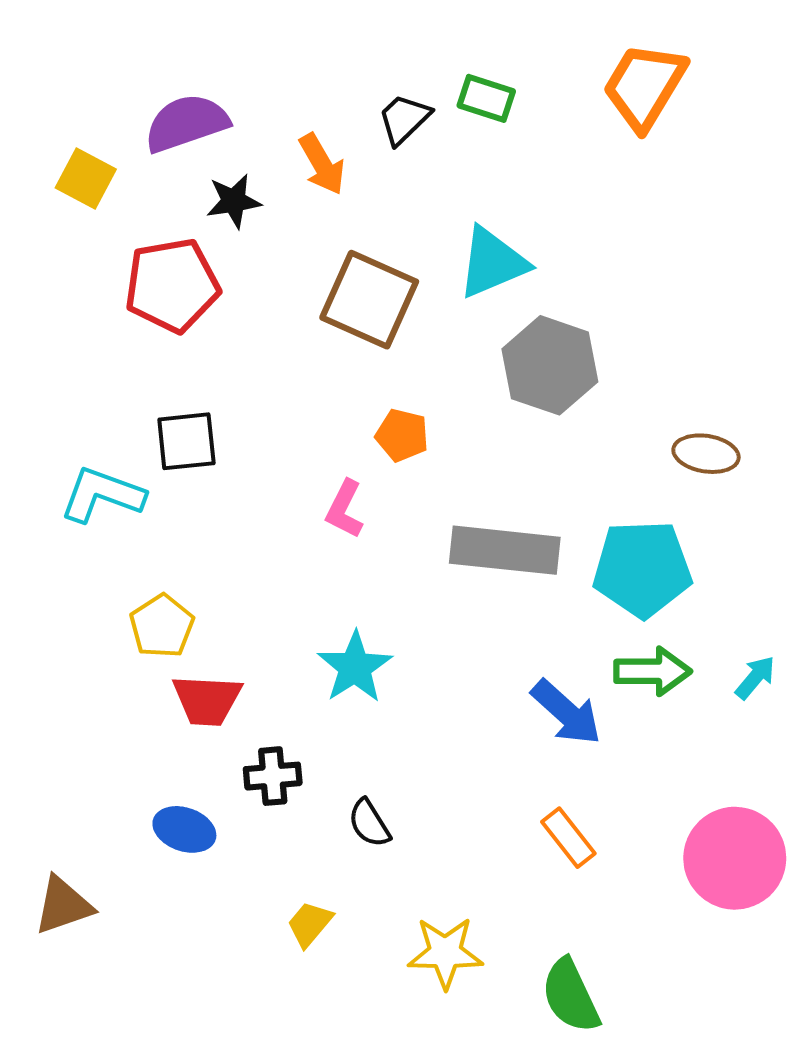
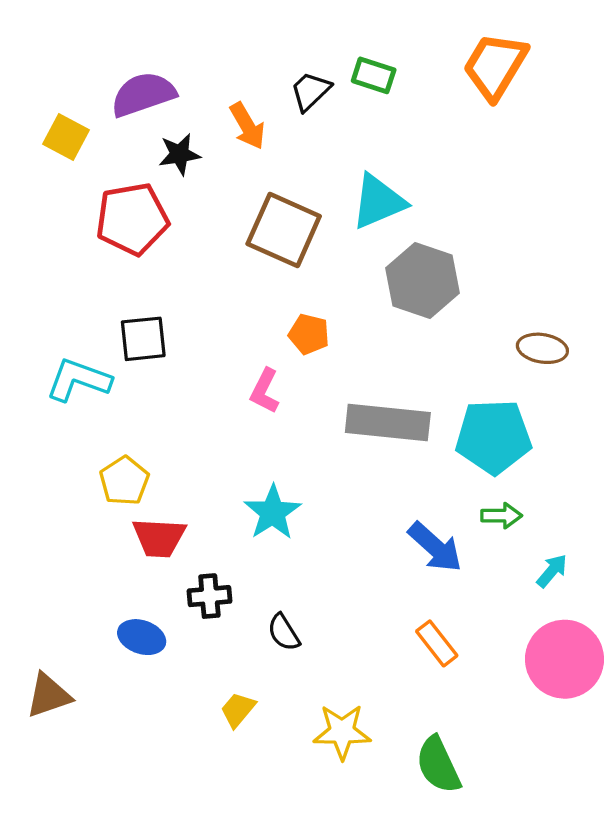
green arrow: (653, 671) -> (501, 516), size x0.7
cyan arrow: (755, 677) -> (552, 571), moved

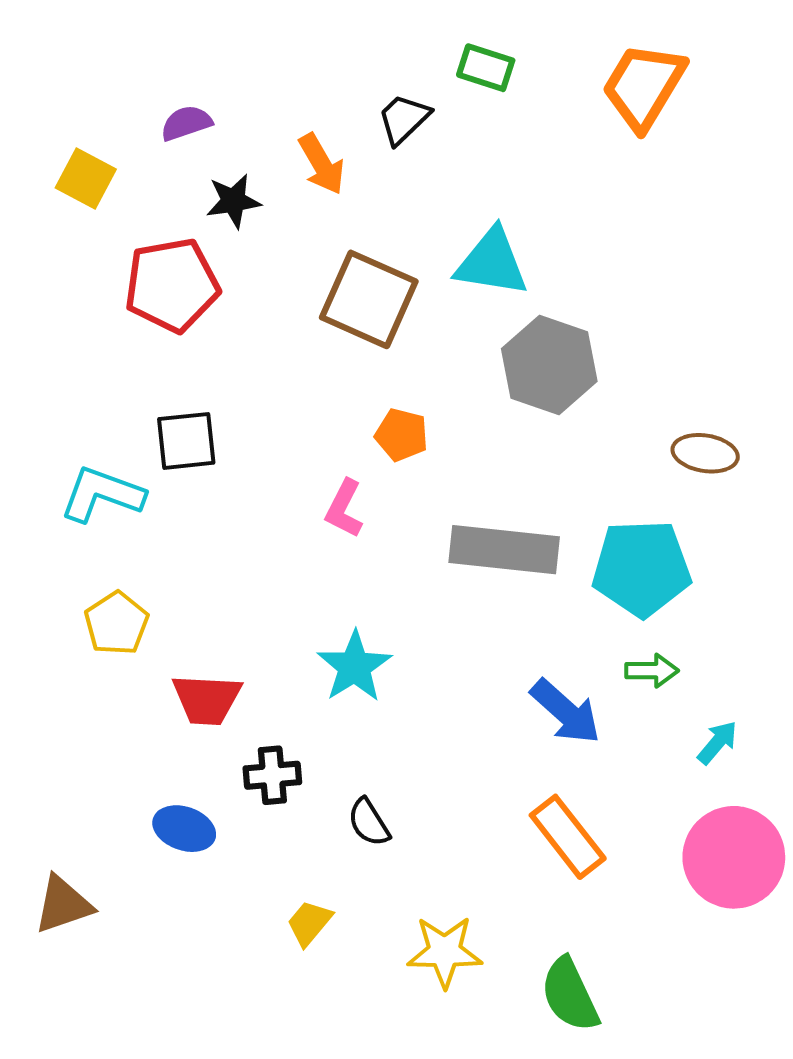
green rectangle: (374, 75) -> (486, 68), moved
purple semicircle: (143, 94) -> (186, 123), size x0.6
cyan triangle: (378, 202) -> (492, 263), turned 32
yellow pentagon: (124, 481) -> (116, 623), moved
orange rectangle: (437, 643) -> (568, 837), size x1.4

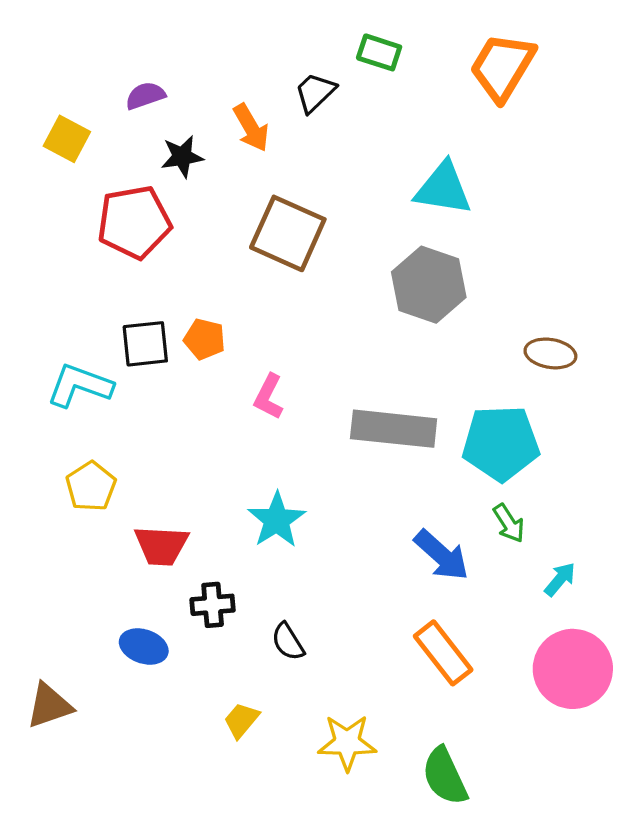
cyan triangle: (492, 263) -> (443, 189), moved
orange pentagon: (402, 435) -> (205, 339), moved
green arrow: (652, 671) -> (509, 523), turned 57

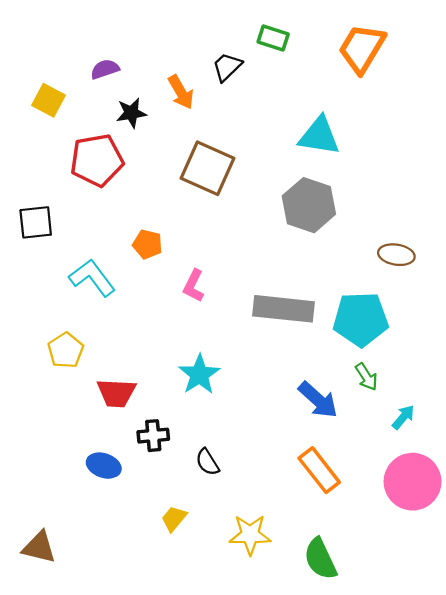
black square: (145, 344) -> (36, 222), moved
cyan L-shape: (80, 385) -> (92, 278), moved, turned 33
brown triangle: (49, 706) -> (39, 547), moved, turned 33

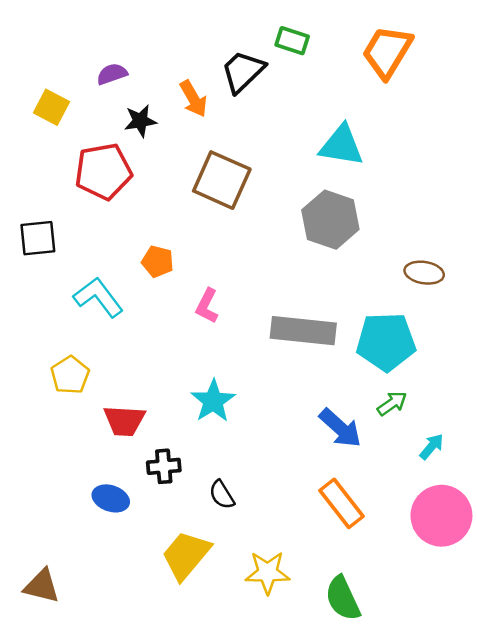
black trapezoid: (227, 67) -> (243, 71), size x1.4
green arrow: (366, 377) -> (392, 403), turned -92
yellow trapezoid: (174, 519) -> (186, 555), size x1.8

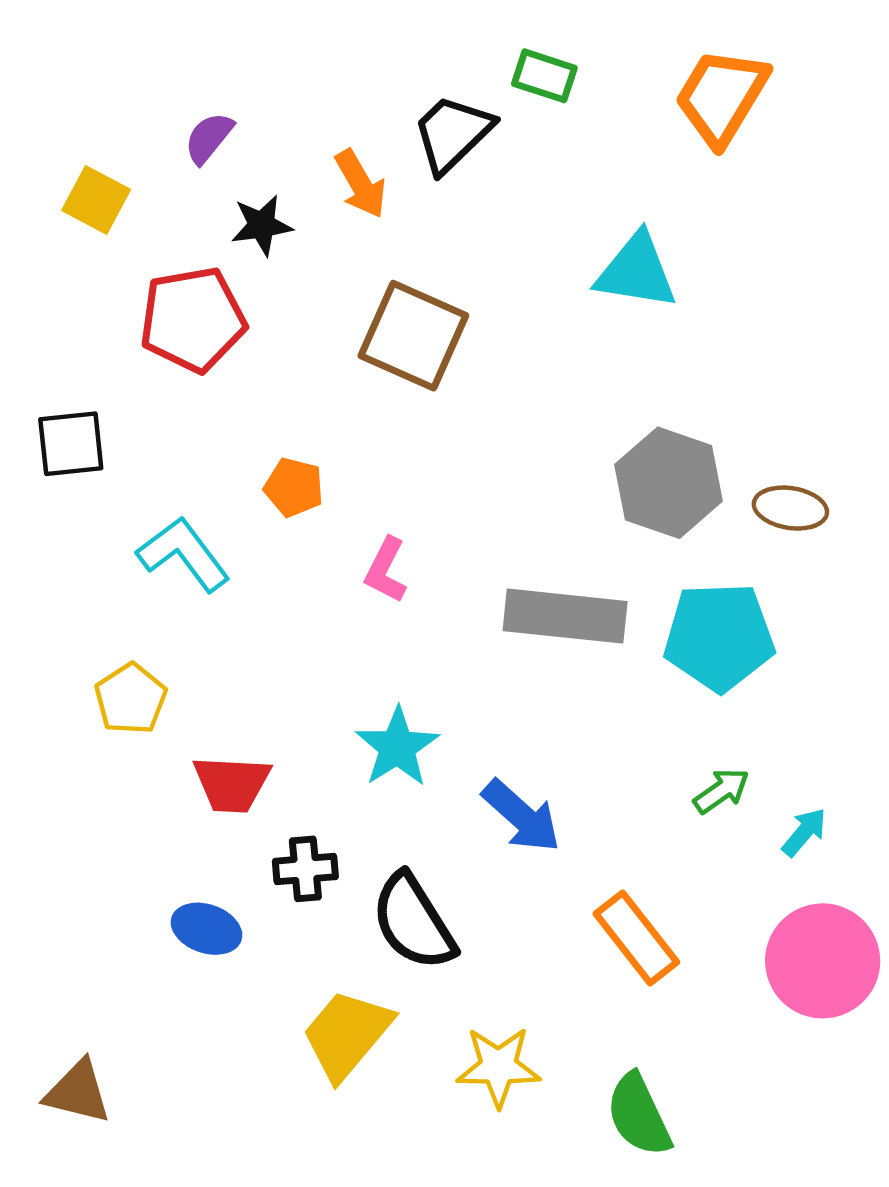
purple semicircle: (112, 74) -> (209, 138), turned -32
gray hexagon: (330, 220) -> (669, 483), moved
green arrow: (392, 403) -> (721, 791), moved
blue arrow: (340, 428) -> (521, 816), moved
black semicircle: (222, 495) -> (413, 922), size x1.8

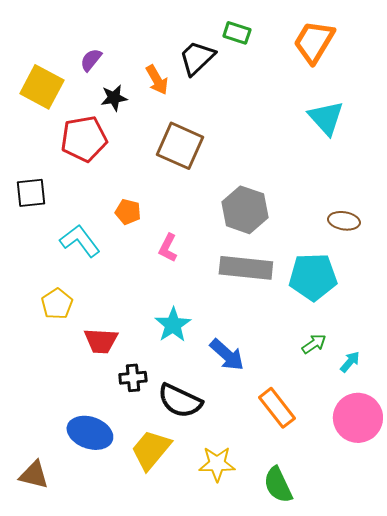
yellow square: (96, 200) -> (42, 87), size x1.5
cyan triangle: (636, 271) -> (326, 118), moved, turned 39
gray hexagon: (669, 483) -> (245, 210), moved
black semicircle: (413, 922) -> (180, 401), turned -33
blue ellipse: (206, 929) -> (90, 433), moved, size x1.5

